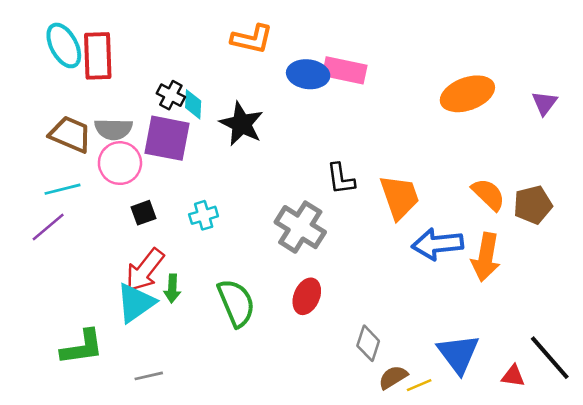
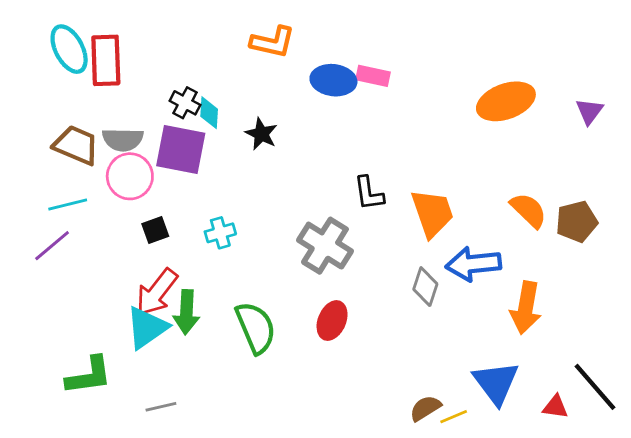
pink rectangle: (345, 70) -> (373, 76), size x0.7
black star: (241, 124) -> (261, 134), size x0.7
orange arrow: (486, 257) -> (526, 308), moved
green arrow: (172, 288) -> (186, 312), size x1.4
gray diamond: (368, 343) -> (425, 287), moved

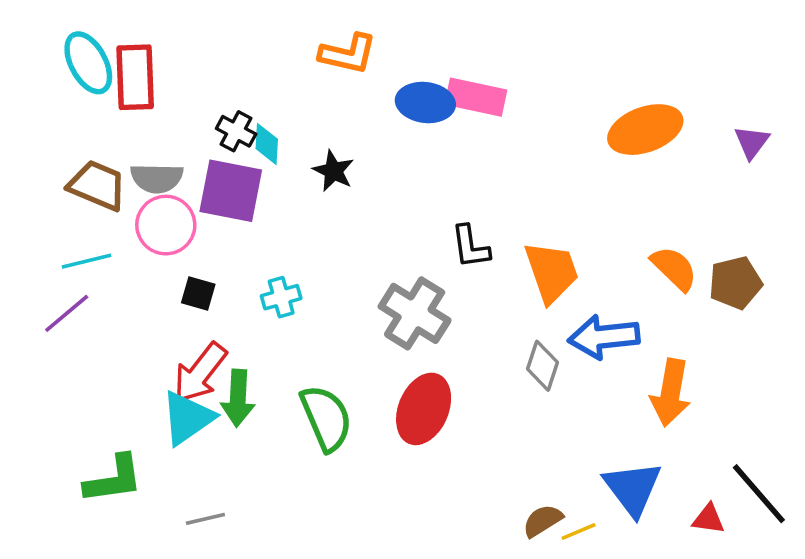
pink rectangle: (373, 76) -> (476, 97), size x1.4
black square: (155, 230) -> (198, 294), turned 36
red ellipse: (332, 321) -> (424, 409), size x1.4

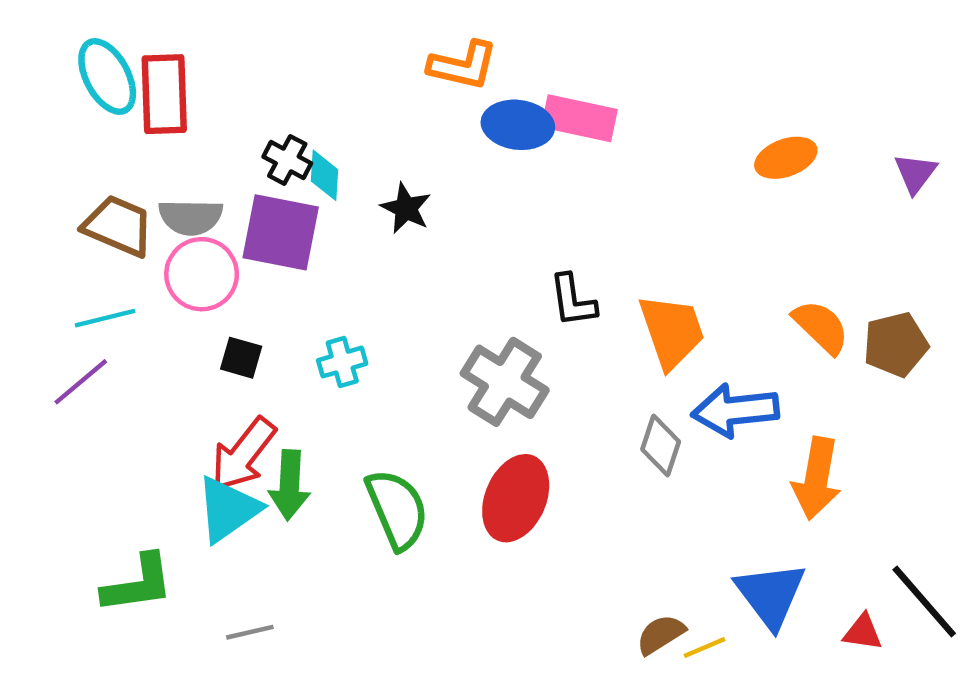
orange L-shape: (348, 54) -> (463, 66), moved
orange ellipse: (645, 130) -> (786, 158), size x0.7

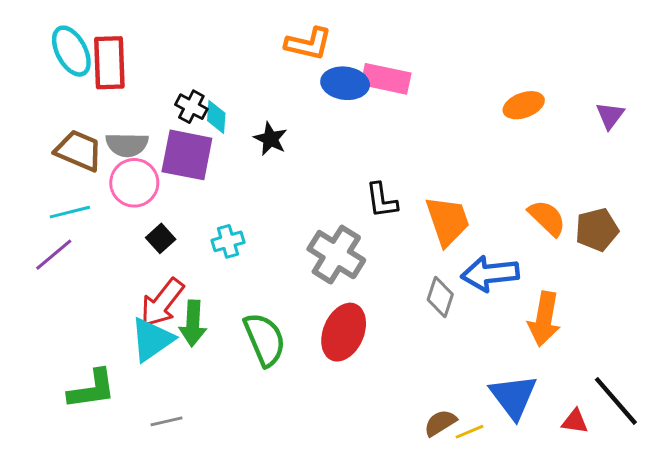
black square: (241, 358) -> (161, 238), turned 32

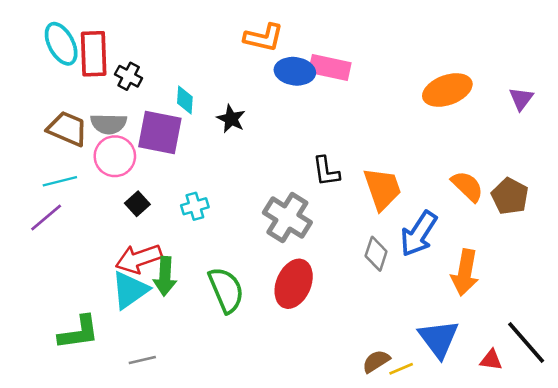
orange ellipse: (524, 105) -> (447, 90), size x1.4
black cross: (191, 107) -> (129, 76), moved
brown pentagon: (597, 230) -> (510, 196), turned -30
blue arrow: (490, 274) -> (419, 234), turned -51
red arrow: (162, 303) -> (139, 259), turned 33

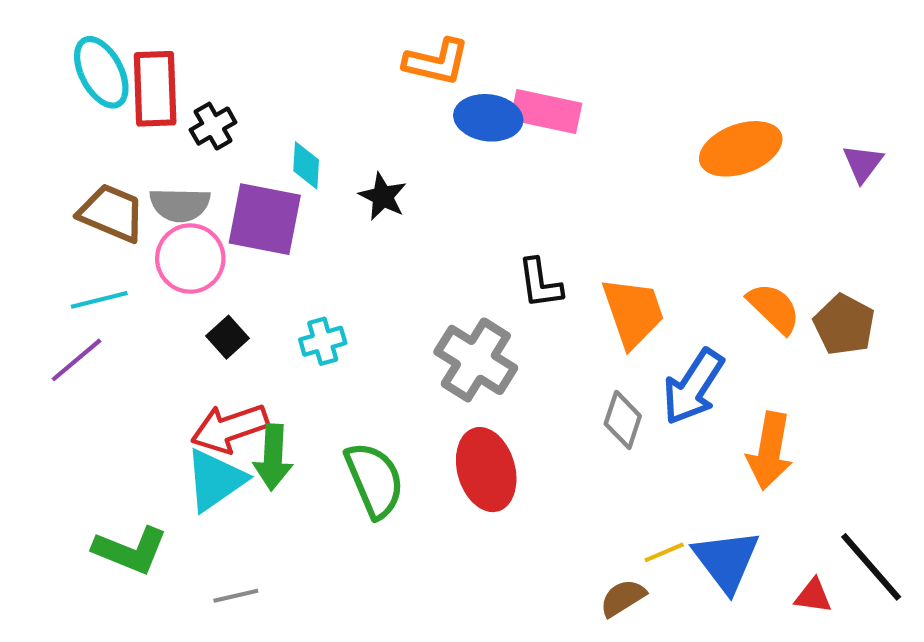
black cross: (129, 76) -> (213, 126), turned 32
red ellipse: (294, 284) -> (486, 470), turned -39
green L-shape: (79, 332) -> (130, 550), turned 30
yellow line: (401, 369) -> (664, 552), moved

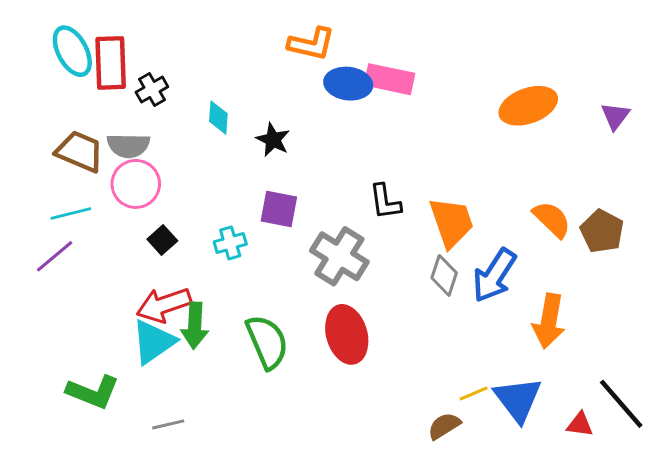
purple square: (265, 219) -> (279, 209), moved, size x0.7
gray diamond: (623, 420) -> (444, 275), moved

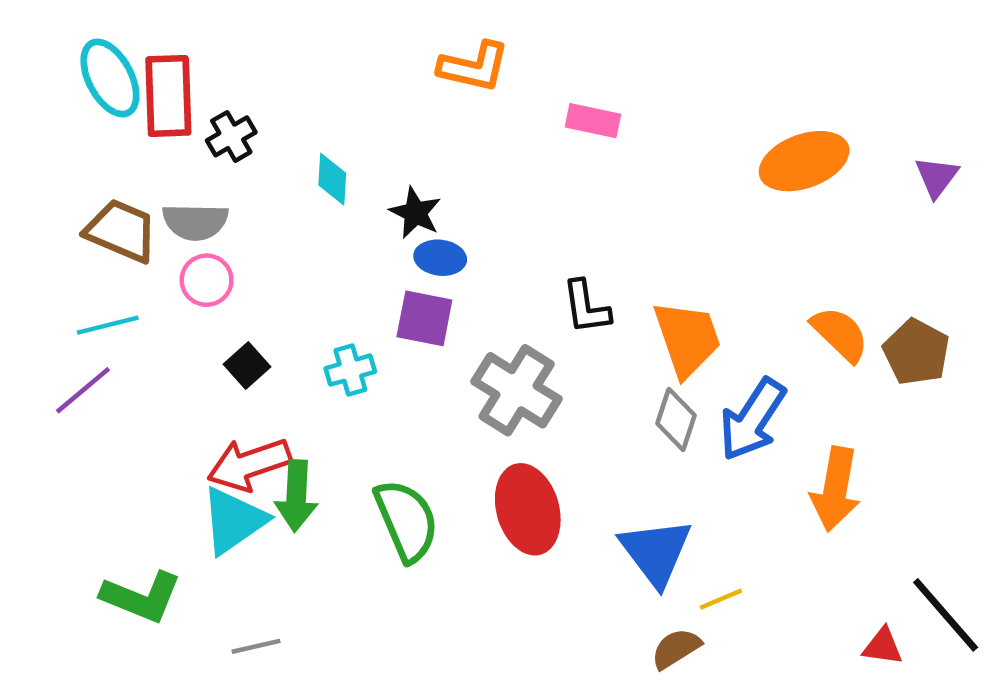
pink rectangle: (390, 79) -> (593, 121), size x0.7
blue ellipse: (348, 84) -> (440, 258), moved, size x0.7
pink circle: (136, 184) -> (207, 280), size x0.7
blue triangle: (518, 399) -> (656, 552), moved

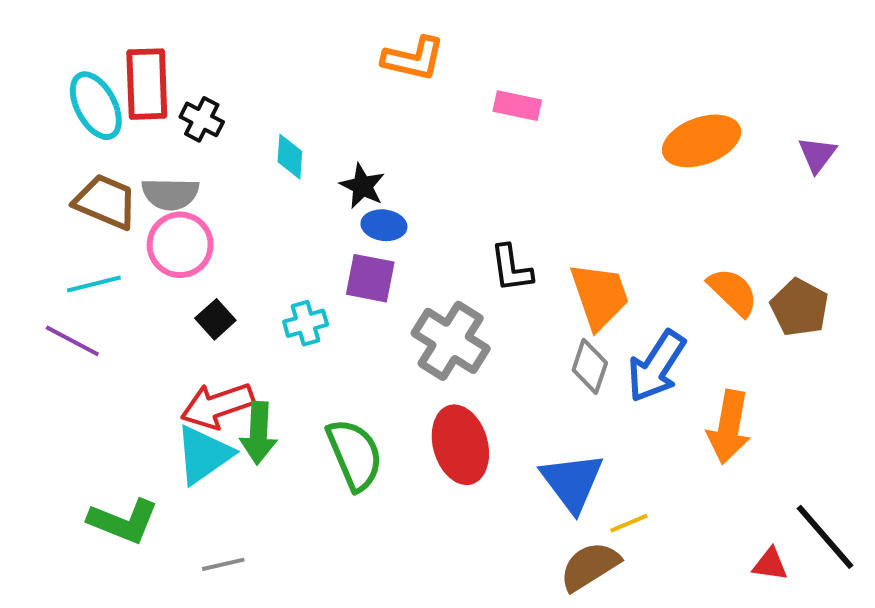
cyan ellipse: (110, 78) -> (96, 106), moved
black cross: (231, 136) -> (202, 119), turned -33
pink circle: (207, 280) -> (180, 245), size x1.4
purple line: (83, 390) -> (72, 341), turned 68
brown semicircle: (676, 649) -> (590, 566), size x1.4

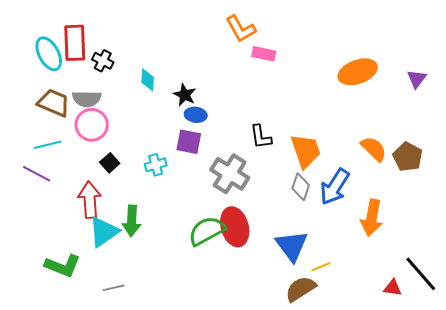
orange L-shape: (413, 59) -> (241, 29), moved, turned 48
red arrow: (217, 406) -> (90, 200), moved, turned 105
green semicircle: (355, 455) -> (207, 231), moved, turned -96

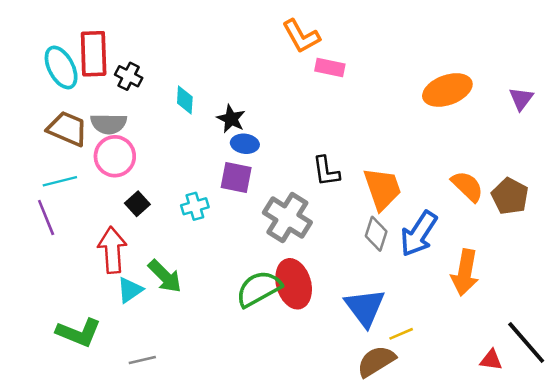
purple line: (37, 174) -> (46, 218), turned 40
green arrow: (132, 221) -> (165, 276), turned -48
cyan triangle: (104, 232) -> (130, 290), size x0.7

